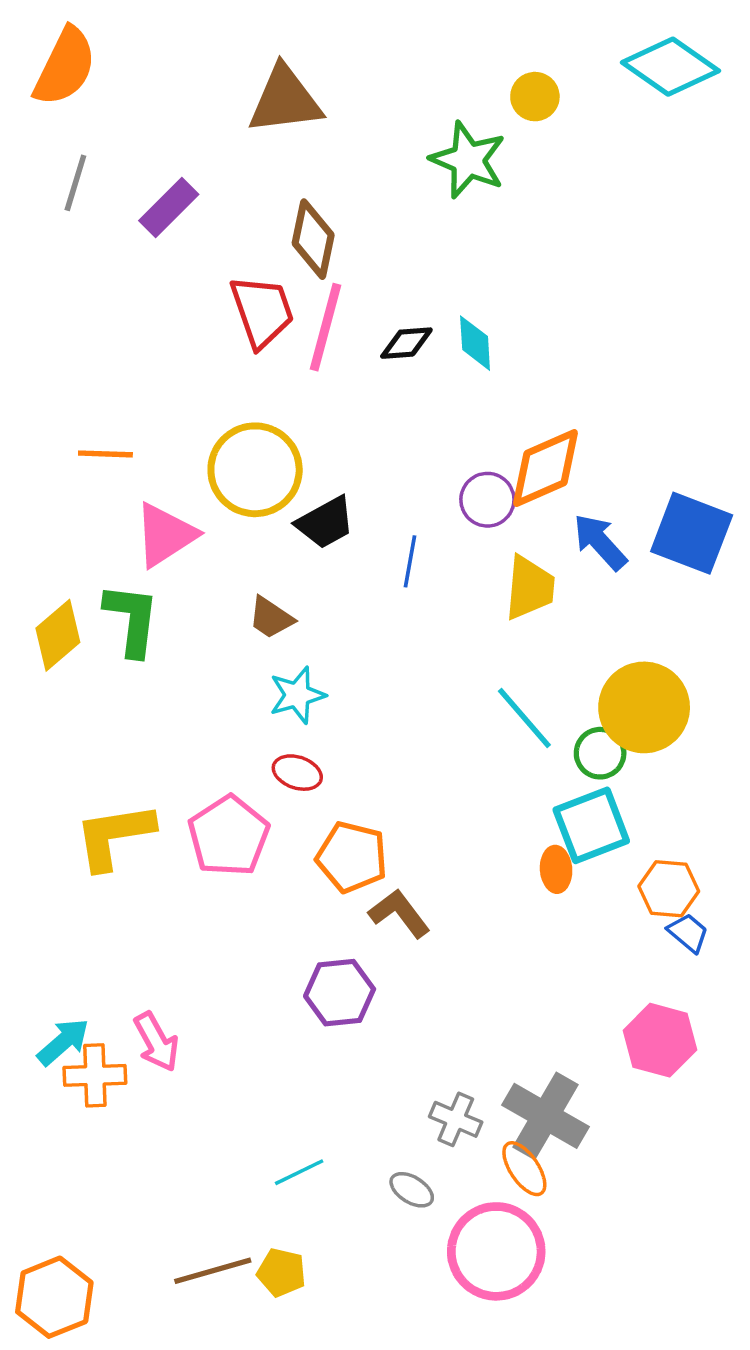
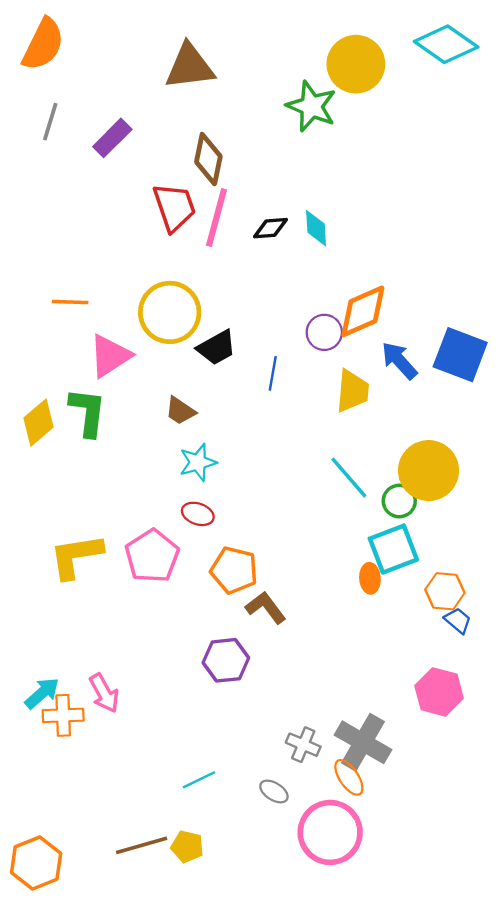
yellow circle: (535, 97) -> (356, 64), size x1.8

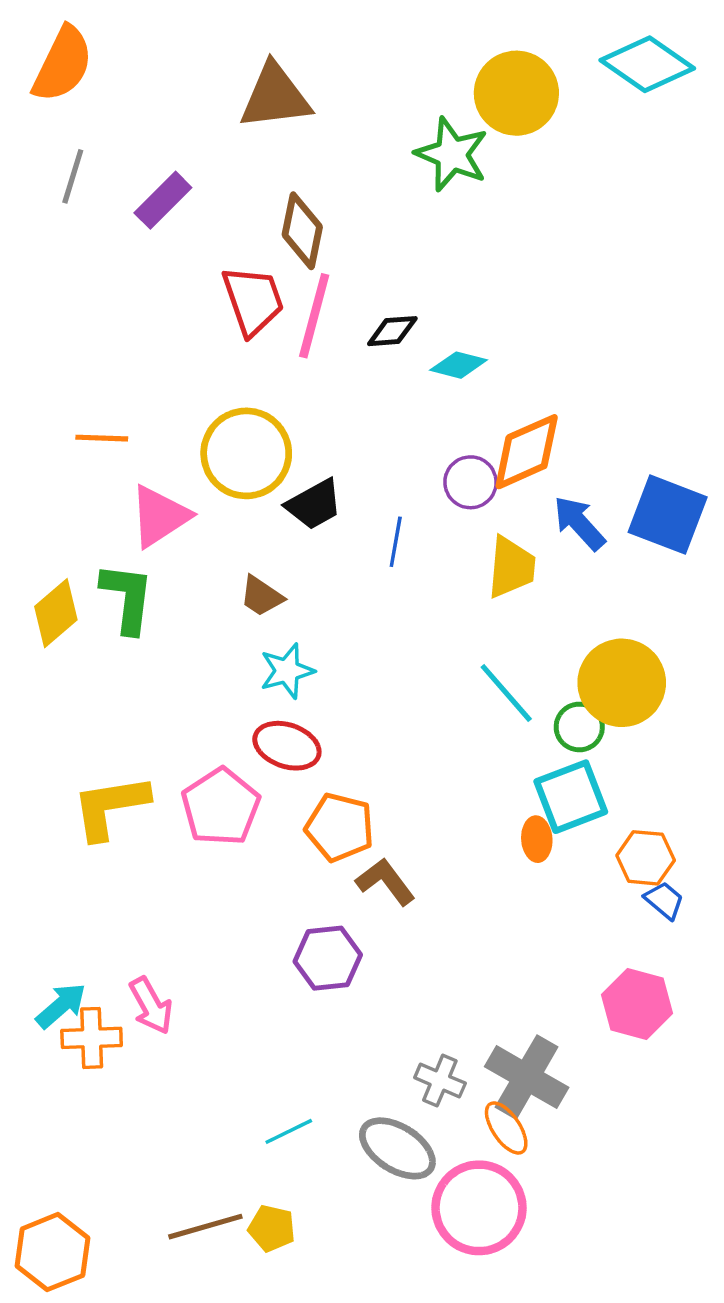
cyan diamond: (316, 228) -> (459, 365), moved, turned -72
red ellipse: (198, 514) -> (287, 746), size x1.4
gray ellipse: (274, 791) -> (397, 1148), size x1.8

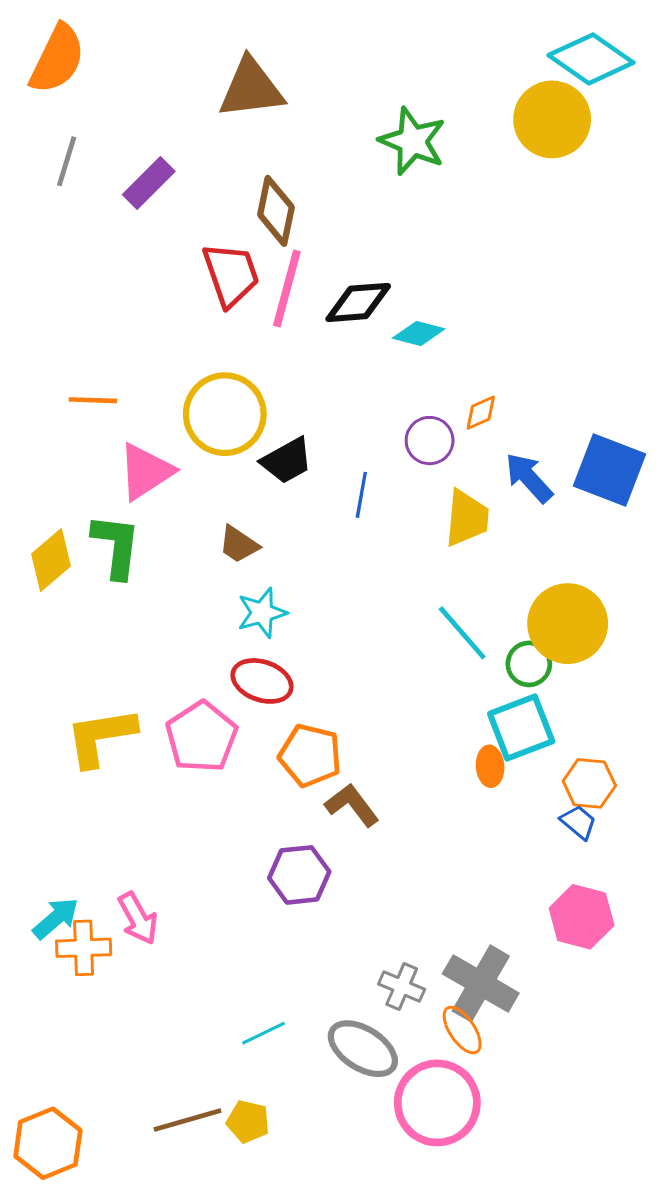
yellow circle: (516, 93) -> (552, 119), moved
black diamond: (392, 331) -> (358, 302), size x1.4
orange diamond: (527, 452) -> (481, 413), size x0.5
blue trapezoid: (664, 900) -> (578, 822), moved

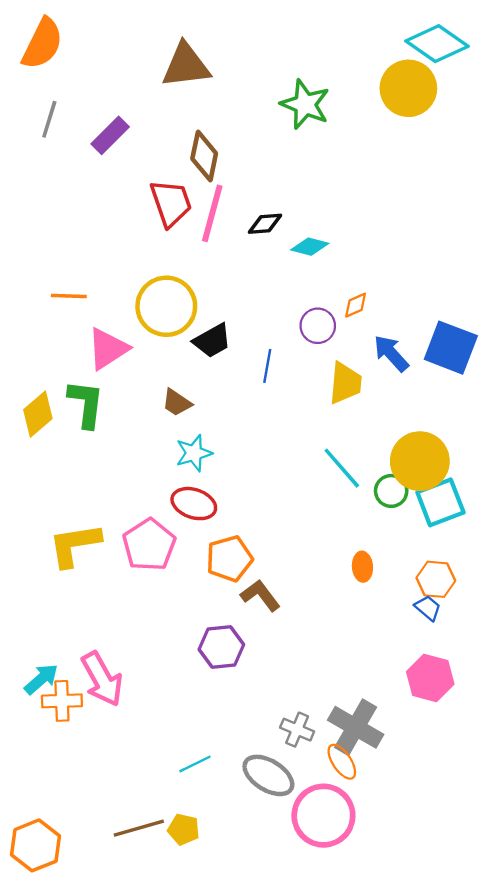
black diamond: (358, 302) -> (265, 224), size x0.7
cyan square: (521, 728) -> (440, 502), moved
orange pentagon: (310, 755) -> (229, 559), turned -30
pink arrow: (138, 918) -> (102, 679), size x1.4

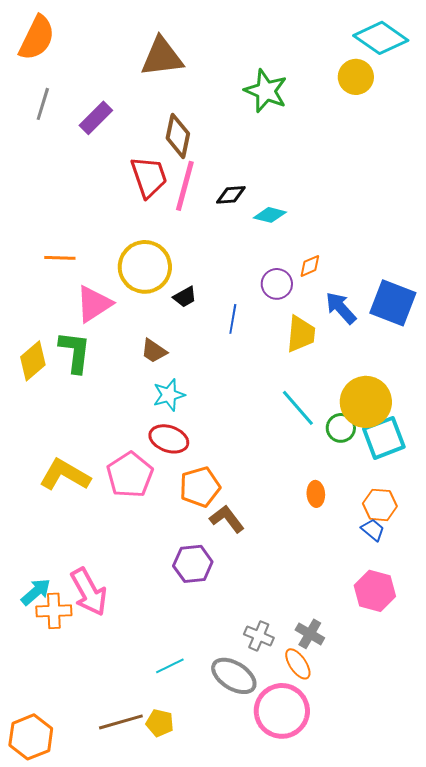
yellow circle: (408, 88) -> (356, 77), size x0.7
black trapezoid: (212, 341) -> (185, 297), size x0.7
yellow L-shape: (75, 545) -> (65, 475), turned 39
gray cross: (356, 727) -> (310, 634), size x0.6

